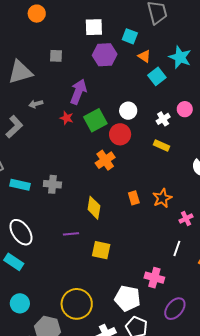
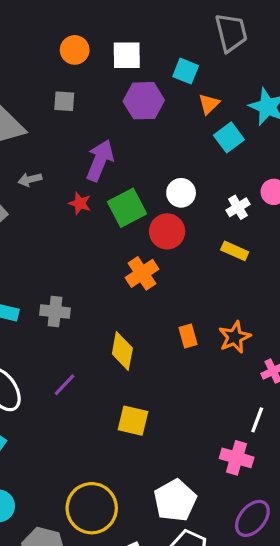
orange circle: (37, 14) -> (75, 50), moved
orange triangle: (144, 56) -> (209, 104), turned 40
purple line: (71, 234) -> (65, 385), moved, turned -42
pink cross: (154, 278) -> (237, 458), moved
white pentagon: (128, 298) -> (175, 500), turned 30

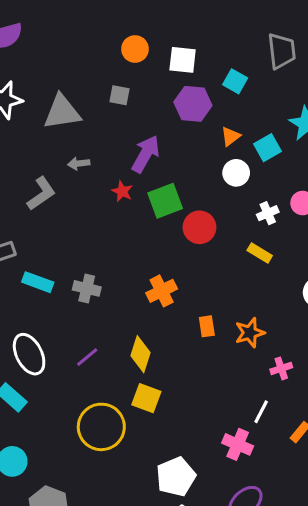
orange triangle: (209, 104) -> (231, 136), moved
white circle: (181, 193) -> (236, 173), moved
orange cross: (142, 273) -> (162, 291), moved
yellow diamond: (122, 351) -> (140, 354), moved
yellow circle: (92, 508) -> (101, 427), moved

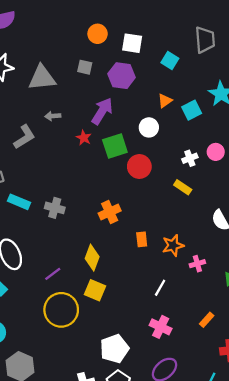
purple hexagon: (193, 104) -> (122, 76), moved
white circle: (236, 173) -> (149, 127), moved
purple line: (87, 357) -> (53, 274), moved
pink cross: (281, 368) -> (197, 264), moved
white line: (261, 412) -> (160, 288), moved

